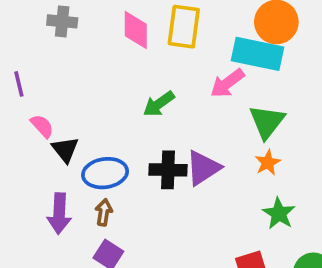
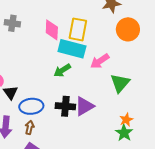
cyan rectangle: (258, 54) -> (72, 49), moved
orange star: (268, 163) -> (126, 120), moved

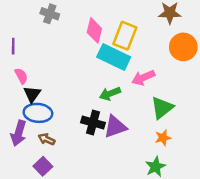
green arrow: (62, 70) -> (110, 94), moved
blue ellipse: (31, 106) -> (38, 113), moved
orange star: (126, 120) -> (163, 138), moved
brown arrow: (30, 127) -> (46, 139), turned -88

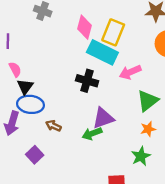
green arrow: (110, 94) -> (92, 134), moved
black cross: (93, 123) -> (87, 81), moved
brown arrow: (46, 139) -> (53, 126), moved

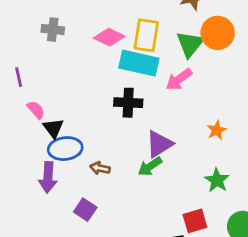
pink diamond: (84, 27) -> (109, 37), turned -65
green triangle: (148, 101) -> (190, 44), moved
orange star: (148, 129) -> (217, 130), moved

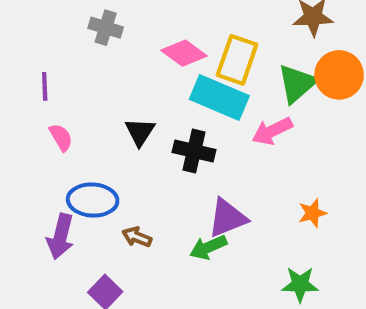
black triangle: (53, 128) -> (140, 132), moved
green star: (217, 180) -> (300, 284), turned 30

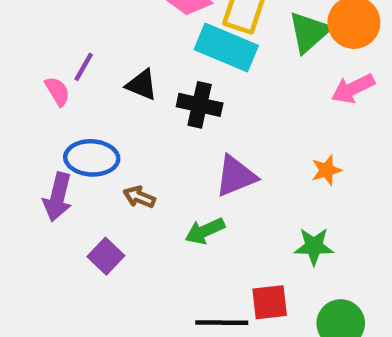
purple line: (45, 86) -> (84, 67), moved, turned 32
pink arrow: (272, 131) -> (353, 89), moved
black triangle: (140, 132) -> (142, 85), turned -40
green arrow: (208, 247) -> (205, 231), moved

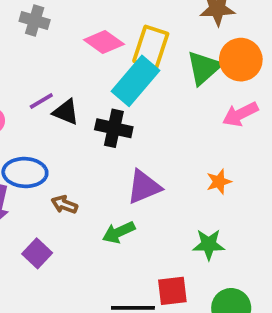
cyan rectangle: (226, 47) -> (136, 81), turned -72
purple line: (84, 67) -> (41, 101), moved, turned 30

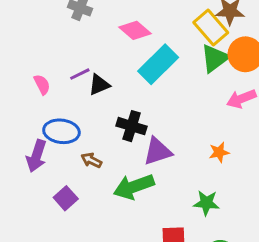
yellow rectangle: (151, 47) -> (211, 28), moved, turned -64
black triangle: (66, 112) -> (99, 85), turned -50
black cross: (114, 128) -> (132, 126), moved
green arrow: (119, 232) -> (134, 187), size x1.5

